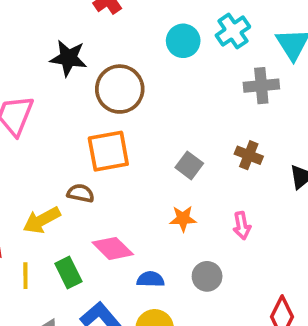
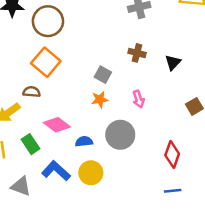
orange square: (108, 151) -> (46, 62), turned -32
gray square: (189, 165) -> (103, 75), moved
gray circle: (207, 276) -> (120, 135), size x1.5

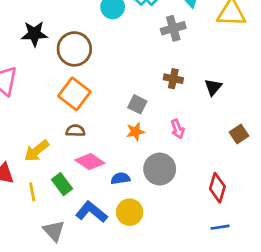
brown semicircle: (32, 92) -> (75, 131), moved
gray triangle: (21, 186) -> (54, 231), turned 30

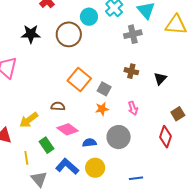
brown circle: (74, 49) -> (69, 34), moved
orange square: (74, 94) -> (79, 80), moved
red diamond: (217, 188) -> (166, 137), moved
yellow line: (32, 192) -> (26, 158), moved
blue line: (220, 227) -> (136, 178), moved

